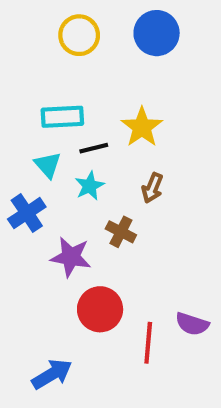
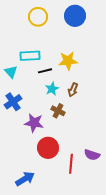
yellow star: (142, 127) -> (68, 61), turned 30
cyan triangle: (48, 165) -> (11, 72), moved
cyan star: (90, 186) -> (52, 89), moved

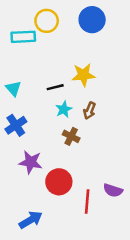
cyan rectangle: (30, 56) -> (23, 37), moved
purple star: (34, 123) -> (31, 162), moved

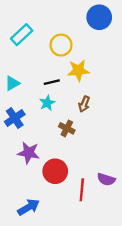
blue circle: (92, 20) -> (99, 17), moved
yellow circle: (47, 21) -> (61, 45), moved
cyan rectangle: (23, 37) -> (22, 35), turned -40
cyan triangle: (13, 88) -> (12, 83), turned 42
cyan star: (64, 109) -> (47, 103), moved

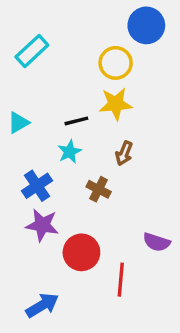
yellow circle: (61, 45) -> (116, 63), moved
blue cross: (15, 118) -> (37, 186), moved
purple semicircle: (106, 179) -> (157, 242), moved

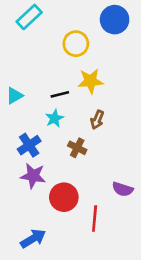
cyan rectangle: (32, 51) -> (29, 17), moved
yellow circle: (116, 63) -> (76, 44), moved

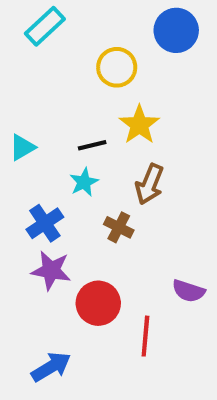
yellow star: (91, 81) -> (139, 125), turned -30
brown arrow: (97, 120) -> (150, 184), size x1.4

